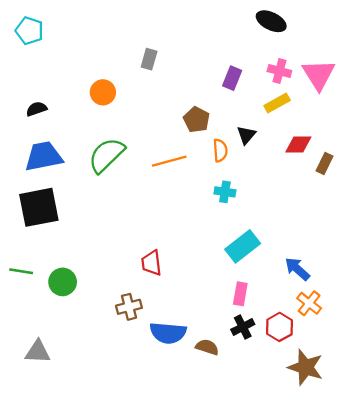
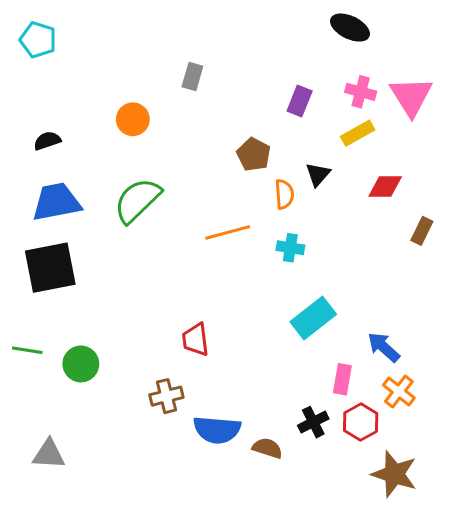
orange line: (169, 161) -> (228, 232), moved
brown rectangle: (324, 163) -> (422, 231), moved
pink rectangle: (240, 294) -> (342, 379), moved

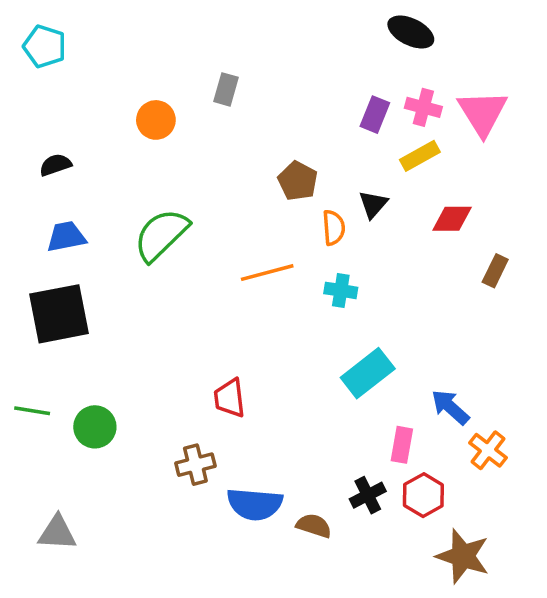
purple rectangle: (300, 101) -> (375, 115), moved
orange circle: (133, 119) -> (156, 120), moved
blue trapezoid: (56, 202) -> (66, 237), size x0.7
orange cross: (399, 391) -> (488, 450), moved

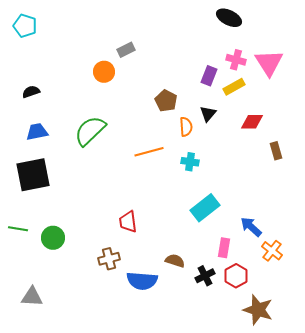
gray rectangle: (226, 89) -> (126, 50), turned 48
purple rectangle: (375, 115) -> (209, 76), moved
orange circle: (156, 120) -> (104, 72), moved
brown rectangle: (495, 271) -> (276, 151), turned -42
brown semicircle: (314, 526) -> (175, 261), moved

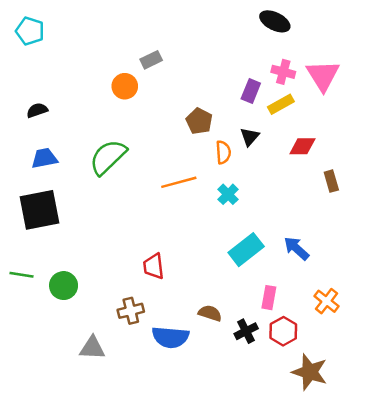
cyan cross: (190, 162) -> (228, 194), turned 36
blue arrow: (251, 227) -> (296, 248), moved
gray triangle: (32, 297) -> (92, 348), moved

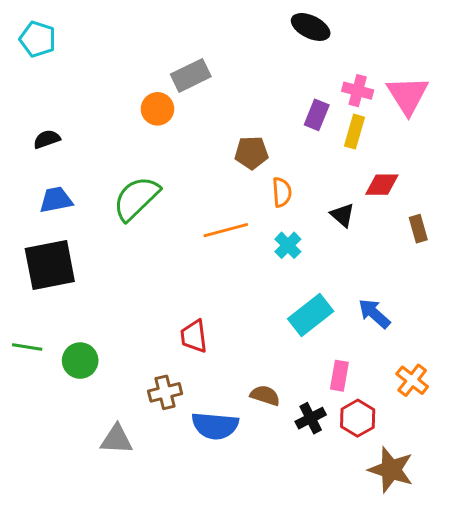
black ellipse: (275, 21) -> (311, 27), moved
gray rectangle: (151, 60) -> (191, 75), size x1.4
yellow rectangle: (281, 104) -> (355, 132), turned -45
brown pentagon: (199, 121) -> (251, 153), turned -30
black triangle: (250, 137) -> (342, 215), moved, turned -30

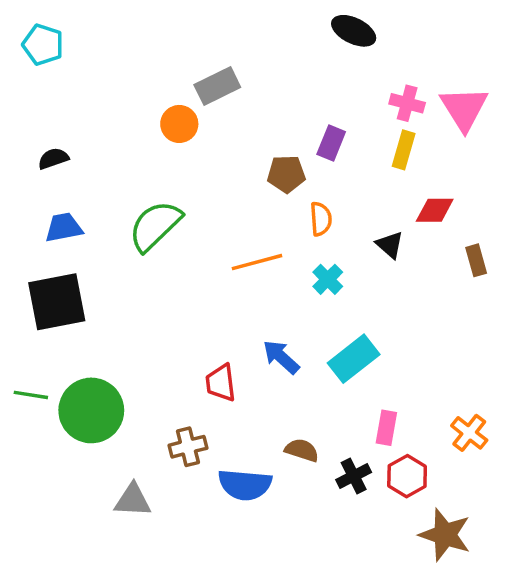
purple rectangle: (317, 115) -> (331, 143), moved
blue arrow: (374, 314) -> (281, 357), moved
green circle: (80, 361) -> (91, 410), size x1.6

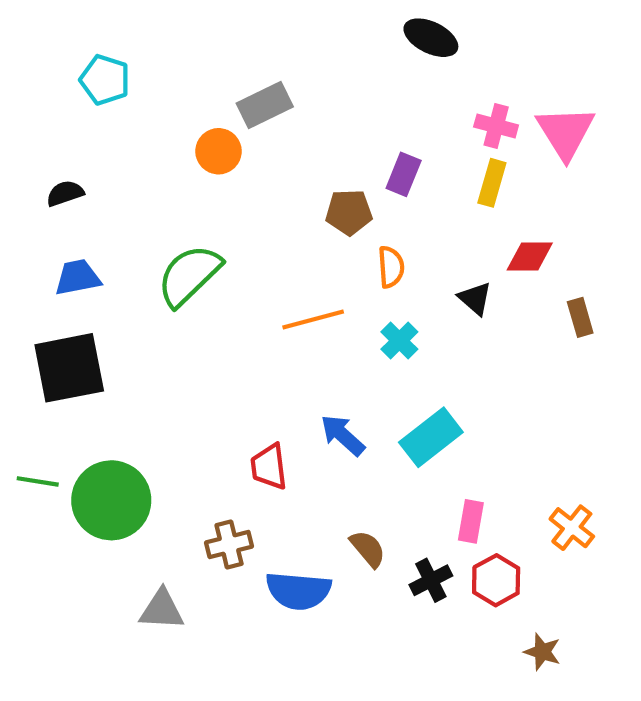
cyan pentagon: (43, 45) -> (105, 80), moved
brown semicircle: (302, 450) -> (368, 549), turned 32
brown star: (445, 535) -> (542, 652), size x0.6

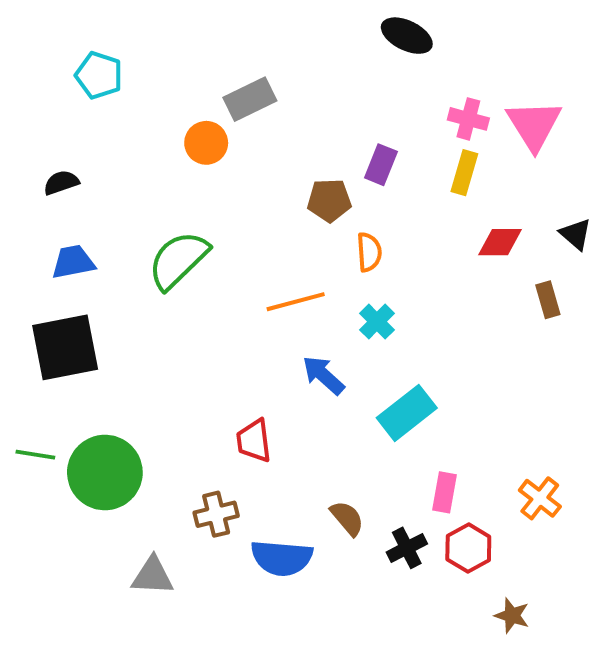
black triangle: (475, 298) -> (576, 234), moved
blue arrow: (343, 435) -> (323, 375), moved

